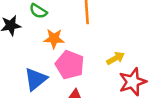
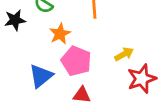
orange star: (54, 39) -> (60, 34), turned -30

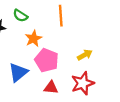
red star: (142, 79) -> (83, 83), moved

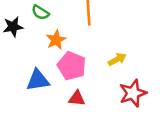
blue triangle: (18, 72) -> (38, 80), turned 30
red star: (83, 83) -> (133, 93), moved

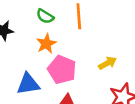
green semicircle: (40, 12) -> (45, 16), moved

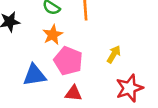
yellow arrow: (107, 63) -> (114, 54), turned -30

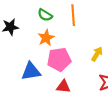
pink pentagon: (68, 61) -> (59, 59), turned -30

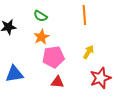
orange line: (73, 15) -> (84, 15), moved
blue triangle: (31, 71) -> (14, 74), moved

